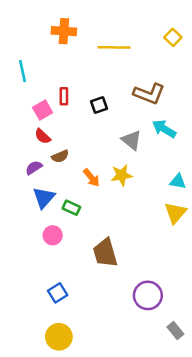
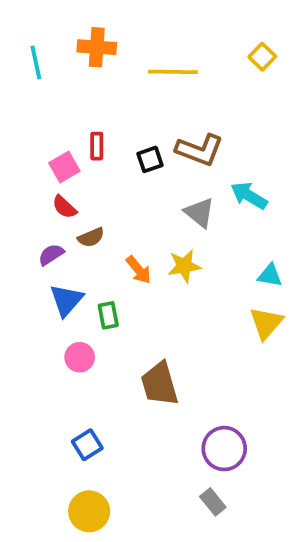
cyan line: (23, 71) -> (36, 62), moved
brown L-shape: (149, 94) -> (199, 150), moved
green rectangle: (71, 208) -> (108, 315), turned 54
gray rectangle: (175, 331) -> (213, 502), moved

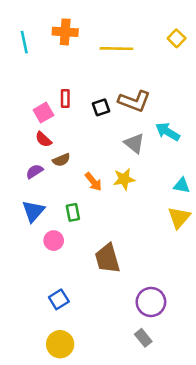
blue triangle: (66, 300) -> (33, 211), moved

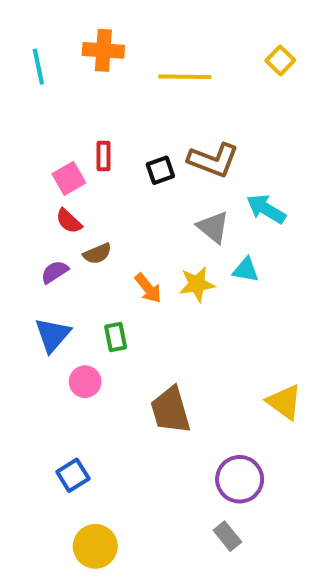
cyan triangle: (182, 185) -> (246, 270), moved
yellow triangle: (179, 217) -> (284, 402), moved, turned -35
blue square: (59, 299) -> (73, 475), moved

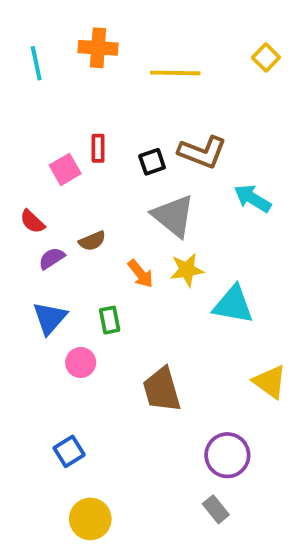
red semicircle: (69, 221) -> (32, 222), moved
gray triangle: (213, 227) -> (173, 216), moved, size x1.4
cyan triangle: (246, 270) -> (233, 305), moved, size x1.6

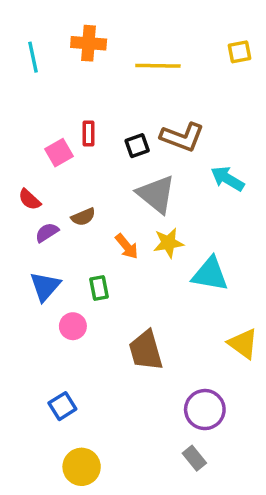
yellow square: (266, 57) -> (240, 52), turned 35

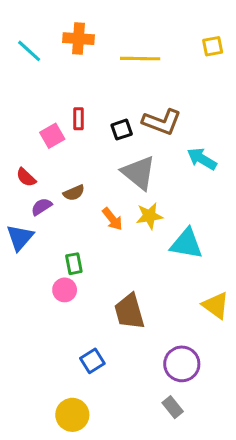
cyan line: (33, 57) -> (29, 51), turned -36
blue triangle: (45, 286) -> (20, 237), moved
green rectangle: (99, 288) -> (74, 264), moved
blue square: (62, 406) -> (92, 361), moved

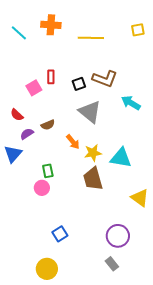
yellow star: (149, 216) -> (93, 153), moved
brown trapezoid: (129, 312) -> (93, 179), moved

